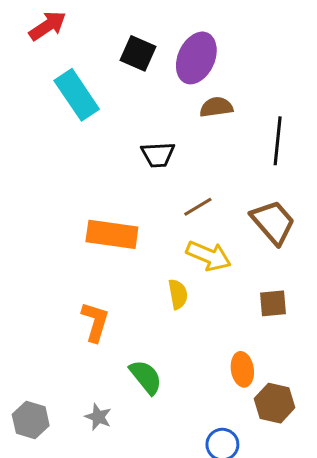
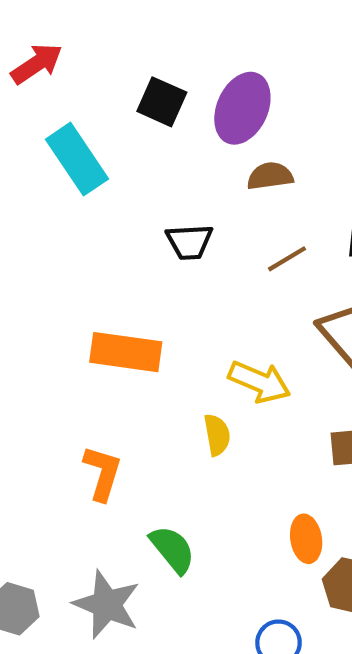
brown line: (198, 207) -> (287, 259), moved
gray star: (98, 417) -> (107, 605), size x1.8

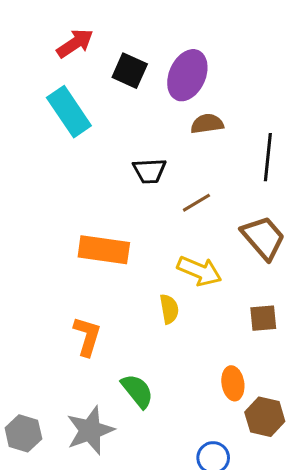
red arrow: (37, 64) -> (75, 43), moved
brown line: (287, 259) -> (196, 203), moved
gray star: (107, 605) -> (90, 430), turned 30

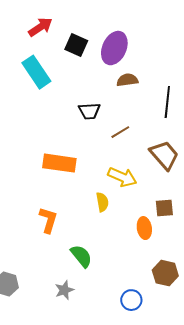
orange ellipse: (233, 383) -> (144, 228), moved
gray star: (90, 430) -> (64, 290), moved, size x0.6

